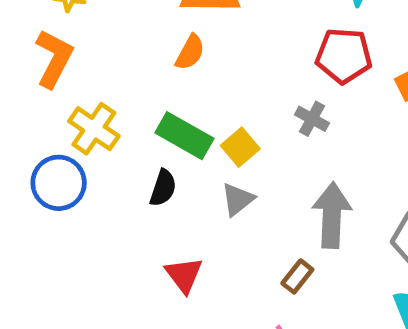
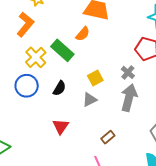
green rectangle: (184, 136) -> (62, 50), moved
blue circle: (59, 183) -> (27, 86), moved
gray arrow: (332, 215) -> (129, 98), moved

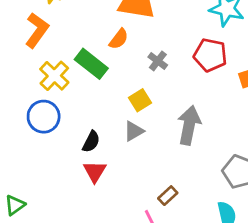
gray cross: (128, 72) -> (158, 61), moved
black semicircle: (59, 88) -> (91, 142), moved
brown rectangle: (108, 137) -> (168, 196), moved

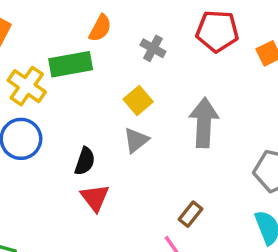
green rectangle: (91, 64) -> (71, 64), turned -40

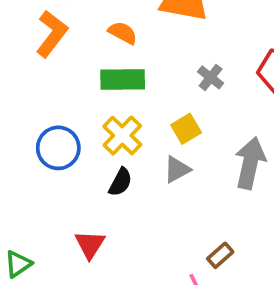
orange semicircle: (100, 28) -> (123, 33), moved, turned -100
yellow cross: (27, 86) -> (122, 136), moved
red triangle: (95, 198) -> (90, 244), moved

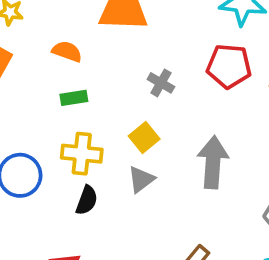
green rectangle: (123, 79) -> (74, 98), size x0.6
yellow cross: (122, 136) -> (82, 154), turned -30

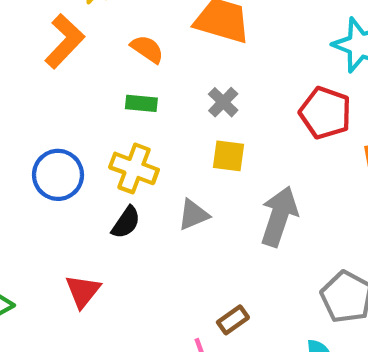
gray cross: (161, 83) -> (223, 102), moved
yellow square: (144, 138) -> (228, 156), moved, turned 32

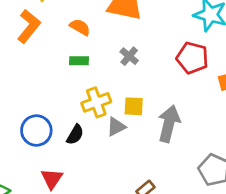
yellow square: (228, 156) -> (134, 106), moved
yellow cross: (134, 168) -> (96, 102), moved, turned -36
blue circle: (58, 175) -> (36, 131), moved

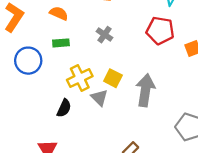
yellow square: (134, 106) -> (113, 78), turned 30
gray triangle: (116, 127) -> (99, 98), turned -42
blue circle: (36, 131) -> (28, 61), moved

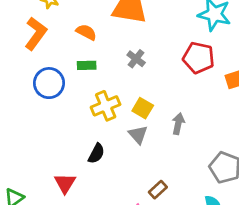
gray arrow: (145, 90) -> (178, 124), size x0.6
gray triangle: (99, 98) -> (138, 135), moved
black semicircle: (64, 108) -> (96, 153), moved

